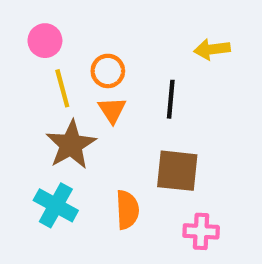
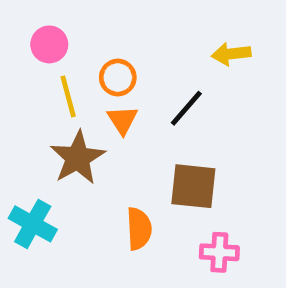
black line: (171, 99) -> (186, 108), turned 36
cyan cross: (56, 205) -> (33, 224), moved

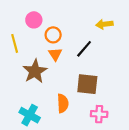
pink circle: (49, 44) -> (34, 20), moved
yellow line: (68, 96) -> (15, 43), moved
cyan cross: (33, 224) -> (30, 115), moved

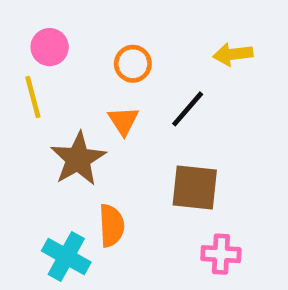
pink circle: (34, 20) -> (50, 47), moved
orange circle: (53, 35) -> (133, 64), moved
orange semicircle: (63, 103) -> (111, 226), moved

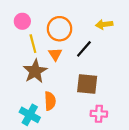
orange circle: (133, 64) -> (60, 29), size x1.5
yellow line: (33, 97) -> (33, 44), moved

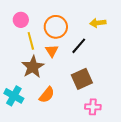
brown square: (87, 84) -> (82, 79), turned -30
orange semicircle: (50, 101) -> (47, 95), turned 42
cyan cross: (30, 115) -> (14, 96), moved

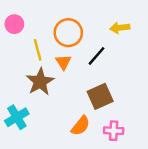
pink circle: (21, 20) -> (14, 24), moved
orange semicircle: (47, 95) -> (81, 126), moved
cyan cross: (14, 96) -> (17, 117), turned 30

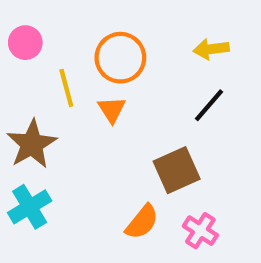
black line: (96, 56) -> (209, 105), moved
brown star: (40, 82) -> (32, 144), moved
pink cross: (114, 131) -> (200, 231), turned 30

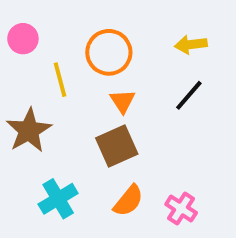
orange triangle: (112, 110) -> (123, 101), moved
brown square: (177, 170) -> (117, 146), moved
cyan cross: (30, 207) -> (58, 199), moved

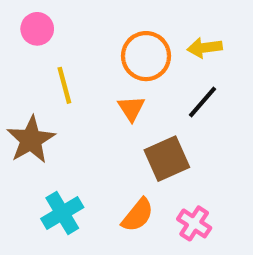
pink circle: (23, 39) -> (37, 29), moved
orange circle: (109, 52) -> (146, 56), moved
brown square: (117, 146) -> (167, 159), moved

